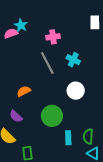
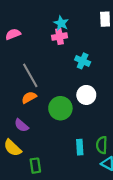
cyan star: (21, 25) -> (61, 23), moved
gray line: (47, 63) -> (30, 75), moved
green circle: (52, 116) -> (60, 108), moved

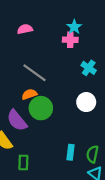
gray line: (30, 75) -> (35, 73), turned -35
green circle: (60, 108) -> (41, 108), moved
purple semicircle: (21, 125) -> (17, 120), size x1.5

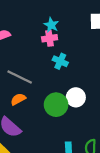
cyan cross: (89, 68) -> (60, 61), moved
green circle: (41, 108) -> (56, 105), moved

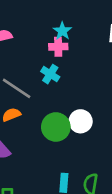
cyan cross: (60, 61) -> (50, 74), moved

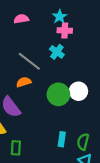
cyan star: (62, 31) -> (60, 17), moved

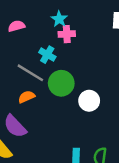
cyan cross: (57, 52) -> (47, 55), moved
green circle: (58, 94) -> (61, 83), moved

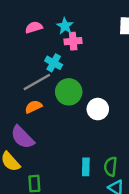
pink semicircle: (16, 26) -> (34, 27), moved
gray line: (30, 73) -> (37, 82), turned -60

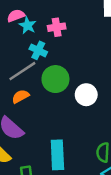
cyan star: (65, 26) -> (27, 25), moved
cyan rectangle: (86, 167) -> (57, 155), moved, size x1.6

